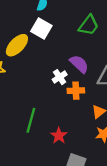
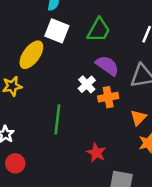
green trapezoid: (89, 25) -> (99, 30), moved
green line: (31, 120) -> (57, 119), moved

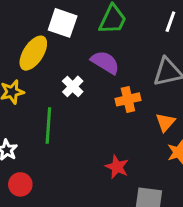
purple semicircle: (107, 66) -> (105, 62), moved
white cross: (87, 84) -> (73, 86), moved
green line: (57, 119) -> (48, 125), moved

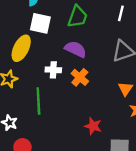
white cross: (73, 86) -> (53, 70), turned -35
orange cross: (128, 99) -> (80, 77), moved, turned -30

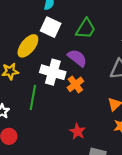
white cross: (53, 70) -> (53, 72), size x1.6

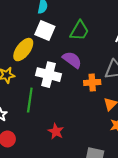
orange cross: (75, 84) -> (92, 82), moved, turned 35
red star: (77, 131) -> (56, 131), moved

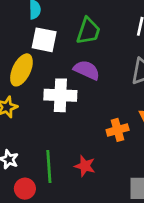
orange cross: (92, 82) -> (118, 130), moved
green line: (30, 100) -> (49, 167), moved

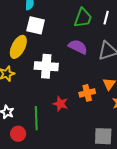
green trapezoid: (88, 31) -> (83, 18), moved
purple semicircle: (87, 70) -> (78, 47), moved
red star: (85, 166) -> (60, 104), moved

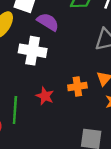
purple semicircle: (78, 47) -> (48, 22), moved

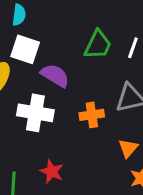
orange cross: (77, 87) -> (92, 115), moved

